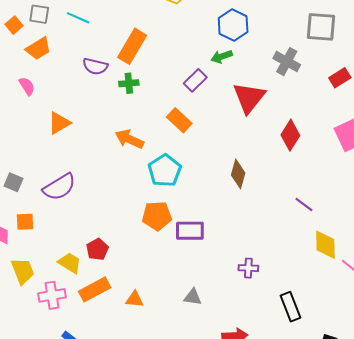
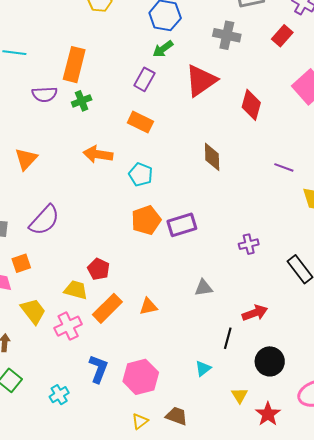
red triangle: (249, 98) -> (201, 81), turned 33
cyan pentagon: (165, 171) -> (141, 174), size x0.7

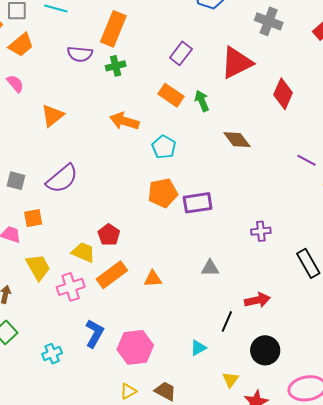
green arrow: (163, 49) -> (202, 101), moved, turned 95
brown diamond: (212, 157) -> (237, 140), turned -44

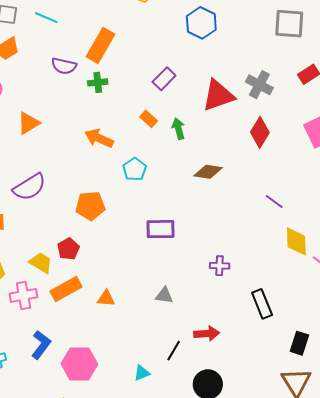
gray cross: (269, 21) -> (259, 85), moved
orange rectangle: (171, 95) -> (149, 119), size x0.7
brown diamond: (237, 140) -> (208, 172), turned -52
orange pentagon: (163, 193) -> (90, 206), moved

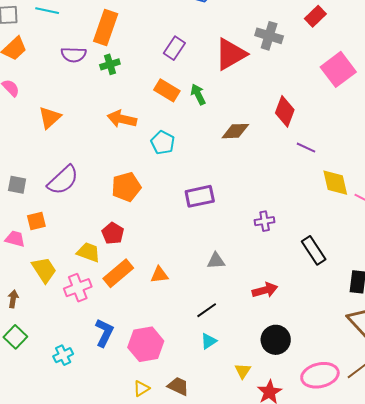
orange rectangle: (149, 119) -> (167, 90), size x1.4
red diamond: (260, 132) -> (285, 111), moved
black line: (174, 351) -> (207, 310), moved, turned 35

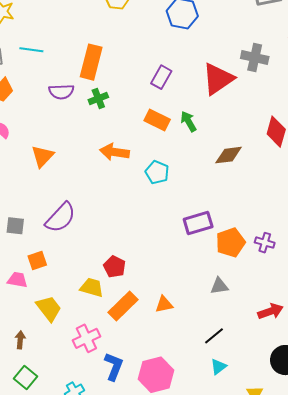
orange pentagon: (126, 187) -> (230, 242), moved
purple cross: (265, 221) -> (265, 243), turned 30
pink cross: (78, 288) -> (86, 338), moved

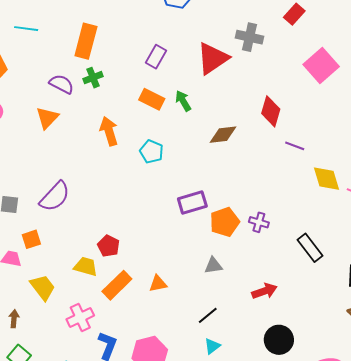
purple semicircle: (61, 92) -> (62, 84), moved, turned -150
orange arrow: (114, 152) -> (109, 131), turned 64
orange triangle: (43, 156) -> (47, 118), moved

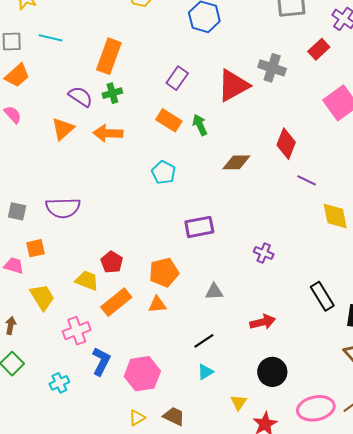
orange arrow: (109, 131) -> (108, 133), moved, turned -76
purple semicircle: (55, 196) -> (63, 208), turned 40
orange pentagon: (225, 222) -> (164, 272), moved
black rectangle: (310, 248) -> (322, 296), moved

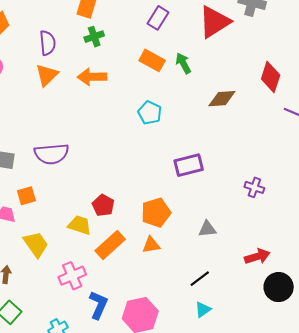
purple semicircle: (80, 97) -> (48, 43), moved, turned 55
black circle: (272, 372) -> (279, 287), moved

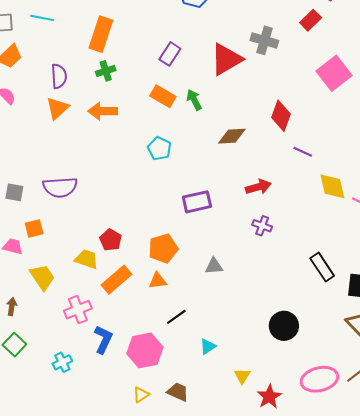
red arrow: (257, 256) -> (258, 187), moved
black line: (200, 279) -> (176, 317), moved

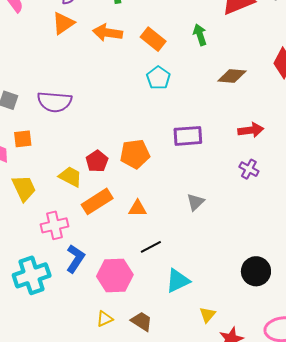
orange rectangle: (163, 96) -> (153, 39), moved
orange pentagon: (163, 248) -> (135, 154), moved
gray triangle: (214, 266) -> (195, 202), turned -48
cyan triangle: (208, 346) -> (178, 281), size x1.5
cyan cross: (62, 362) -> (32, 275), size x1.8

